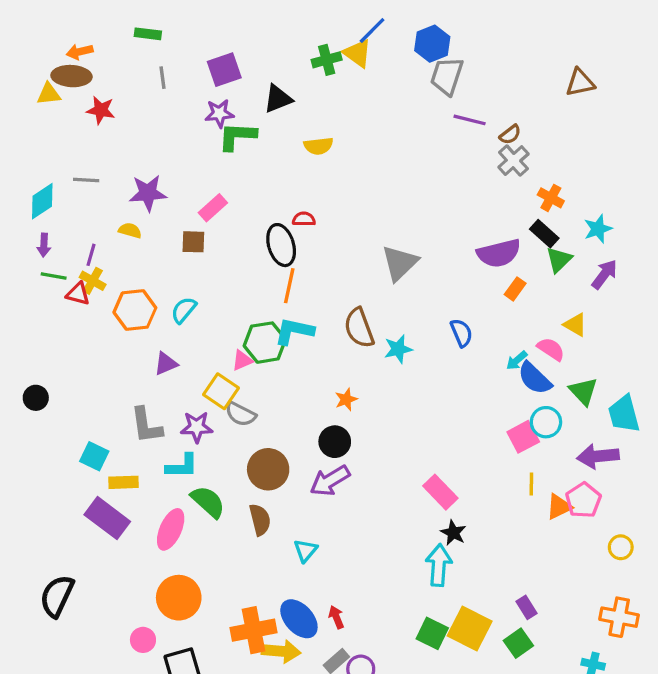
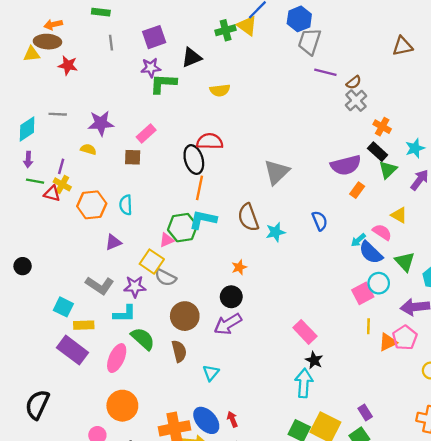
red semicircle: (304, 219) -> (210, 141), size x1.6
cyan semicircle: (184, 310) -> (126, 205), turned -42
gray L-shape: (146, 425) -> (100, 285), turned -48

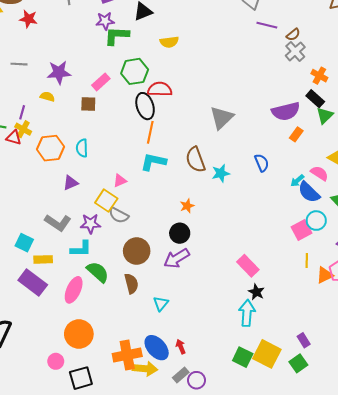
green hexagon: (182, 228) -> (135, 71), moved

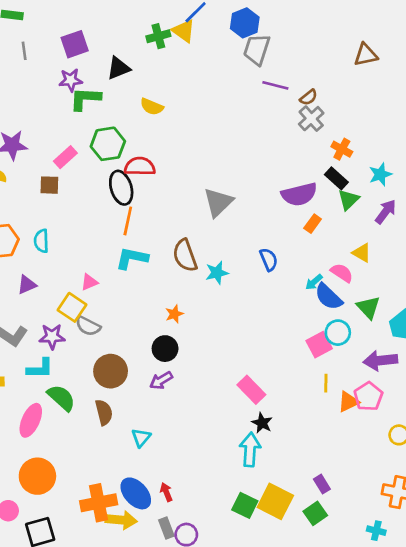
yellow semicircle: (169, 42) -> (152, 107), turned 30
purple arrow: (177, 258) -> (161, 380), size x0.7
gray rectangle: (181, 375) -> (166, 528), turned -70

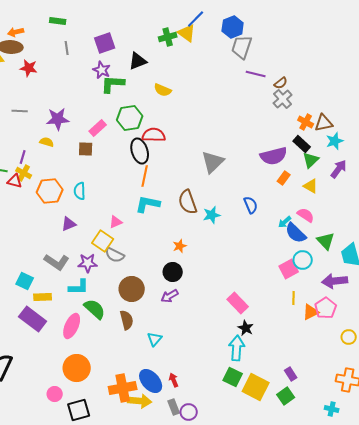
brown triangle: (366, 55) -> (324, 123), moved
purple star: (71, 80) -> (102, 70), turned 30
yellow triangle: (362, 253) -> (311, 186), moved
green square: (245, 505) -> (233, 377), moved

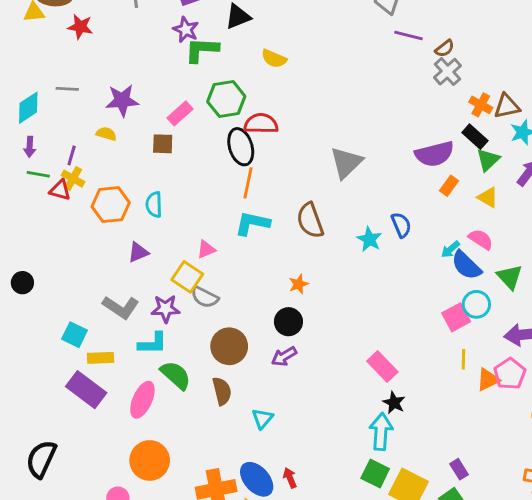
cyan star: (212, 215) -> (369, 239), moved, turned -30

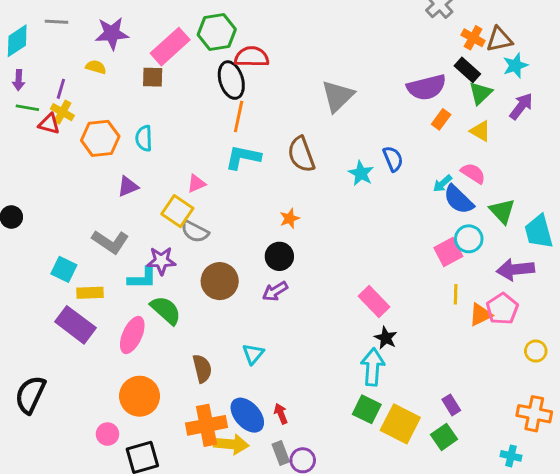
pink rectangle: (180, 113) -> (170, 47), size x1.5
purple star: (166, 309) -> (161, 261), moved
brown semicircle: (222, 391) -> (202, 368), moved

